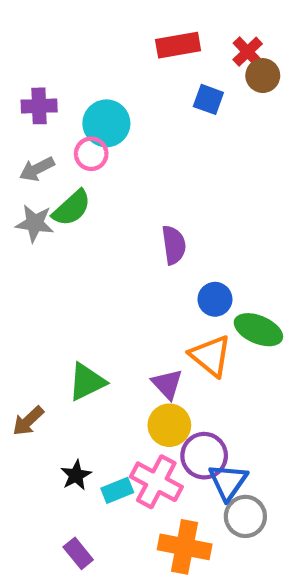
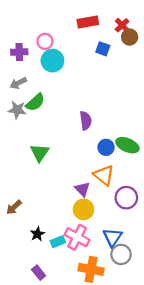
pink circle: (91, 154) -> (45, 41), moved
green ellipse: (258, 330) -> (127, 145), moved
green triangle: (87, 382) -> (40, 153), moved, turned -30
purple circle: (204, 456) -> (126, 198), moved

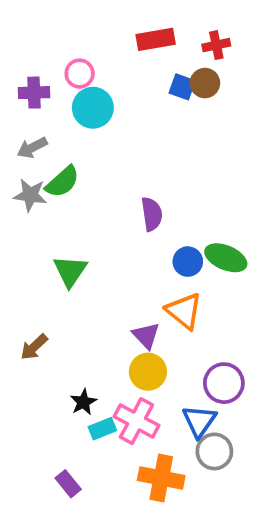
red cross: (122, 25) -> (216, 45), turned 32
brown circle: (130, 37) -> (205, 83), moved
purple circle: (126, 198) -> (224, 383), moved
brown arrow: (14, 207) -> (34, 347), moved
black star: (37, 234) -> (83, 402), moved

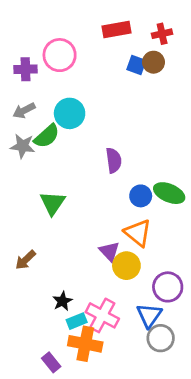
pink circle: (80, 74) -> (60, 55), size x1.5
cyan circle: (93, 108) -> (70, 113), moved
yellow circle: (148, 372) -> (126, 266), moved
orange cross: (161, 478) -> (85, 344), moved

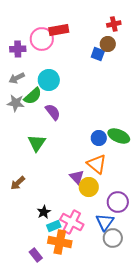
red rectangle: (116, 29) -> (59, 30), moved
blue square: (136, 65) -> (98, 54), moved
purple semicircle: (114, 160) -> (53, 112), moved, turned -30

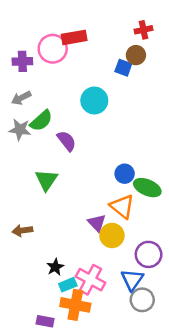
cyan circle: (49, 80) -> (94, 101), moved
green ellipse: (119, 136) -> (147, 188), moved
brown arrow: (18, 183) -> (22, 230), turned 35
purple rectangle: (36, 255) -> (45, 321), turned -40

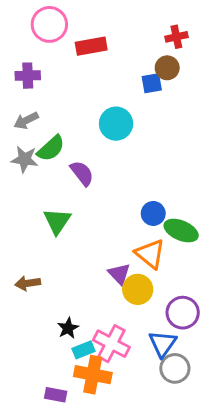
pink circle: (53, 49) -> (49, 24), moved
blue square: (123, 68) -> (152, 83), turned -30

